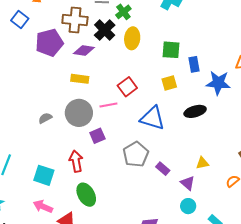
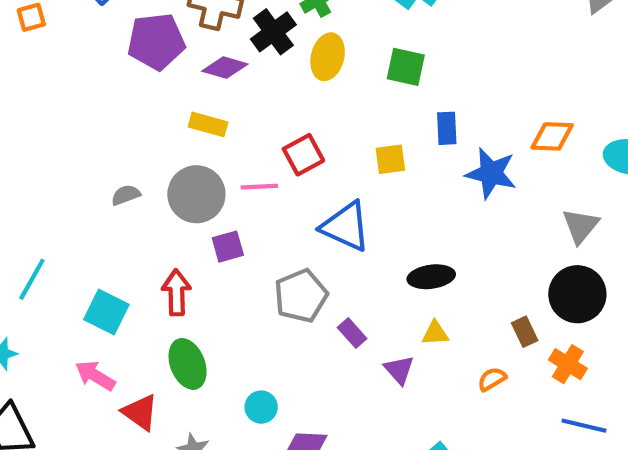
green square: (171, 50) -> (406, 67), moved
black ellipse: (195, 111) -> (431, 277), moved
cyan circle: (188, 206) -> (261, 407), moved

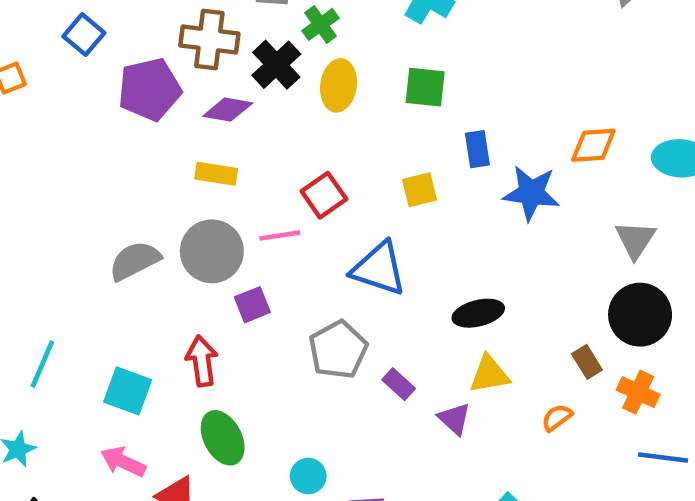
gray semicircle: (126, 195) -> (135, 261), size x1.6
yellow triangle: (435, 333) -> (489, 374), size x1.4

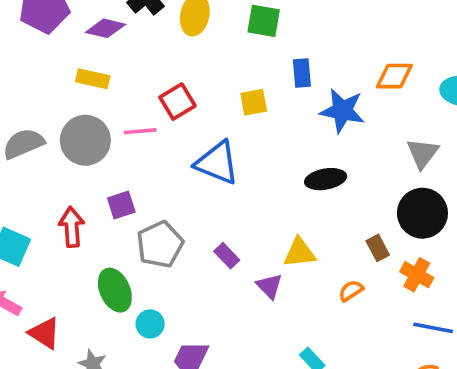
purple square: (252, 305) -> (121, 205), moved
black ellipse: (478, 313) -> (326, 179), moved
gray pentagon: (338, 350) -> (160, 244), moved
green ellipse: (223, 438) -> (115, 290), moved

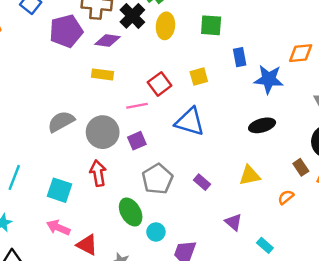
yellow square: (254, 102) -> (199, 77), moved
gray circle: (85, 140) -> (103, 132), moved
purple square: (121, 205) -> (137, 141), moved
purple triangle: (269, 286) -> (233, 222), moved

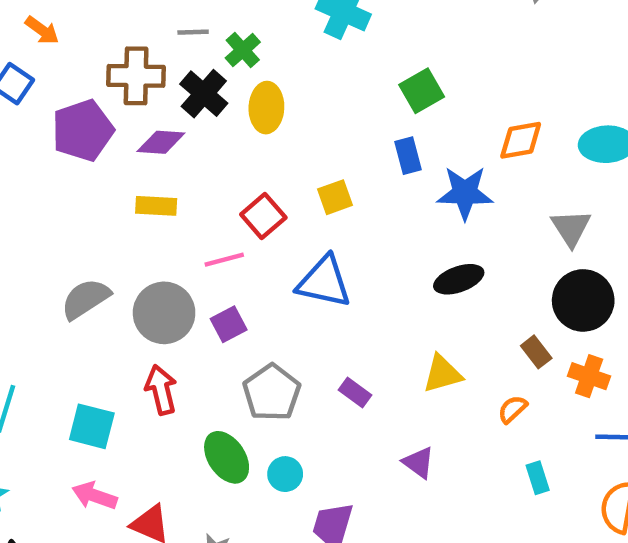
green square: (211, 25) -> (422, 91), moved, turned -30
cyan circle: (156, 232) -> (285, 474), moved
cyan rectangle: (265, 245) -> (538, 478), moved, turned 35

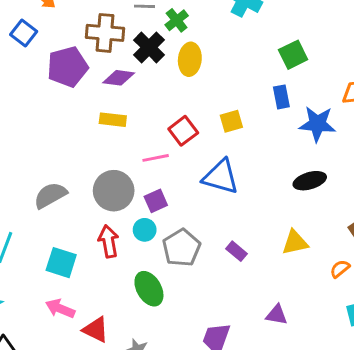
gray semicircle: (86, 299) -> (50, 195), moved
purple triangle: (419, 463) -> (277, 315), moved, turned -30
cyan circle: (285, 474) -> (145, 230), moved

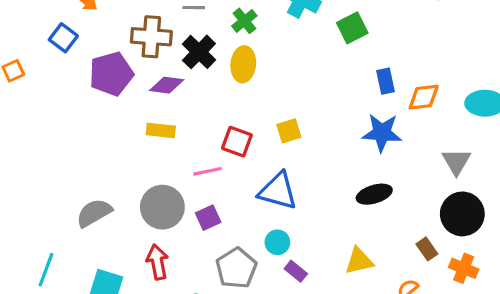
green cross: (177, 20) -> (244, 21), moved
green square: (293, 55) -> (352, 28), moved
blue rectangle: (281, 97) -> (386, 81), moved
red square: (183, 131) -> (237, 142), turned -32
cyan circle: (145, 230) -> (277, 242), moved

